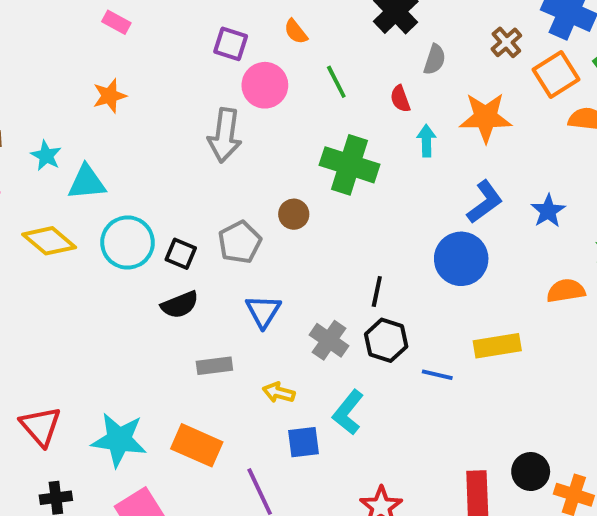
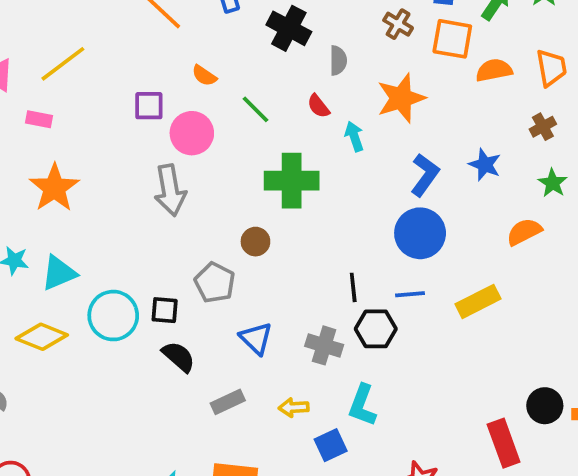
orange square: (556, 75) -> (452, 39), turned -30
orange star: (110, 96) -> (54, 188), size x1.5
black semicircle: (180, 305) -> (179, 357), turned -99
blue line: (437, 375) -> (410, 294), moved

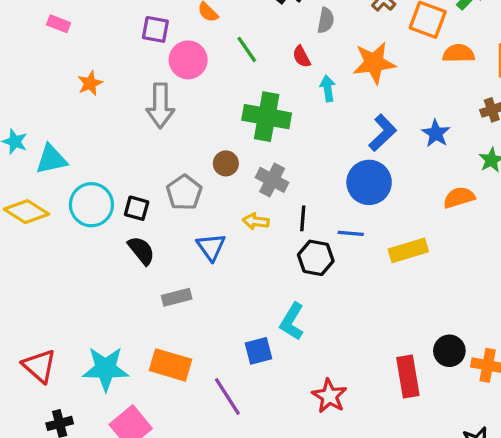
orange star: (54, 188) -> (90, 83), moved, size x0.6
gray cross: (324, 345) -> (272, 180), moved
yellow arrow: (294, 407) -> (256, 221), moved

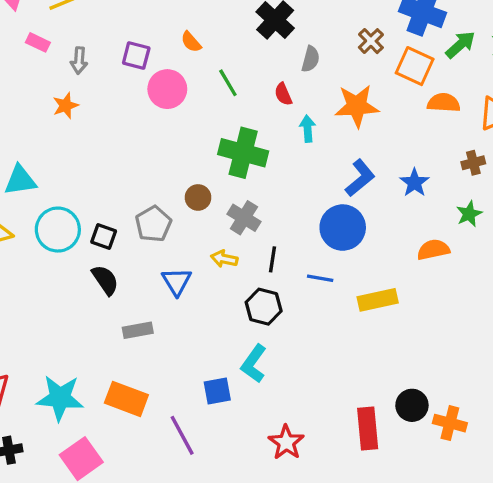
gray arrow: (160, 106) -> (79, 61), moved, size x0.6
black hexagon: (316, 258) -> (264, 307), moved

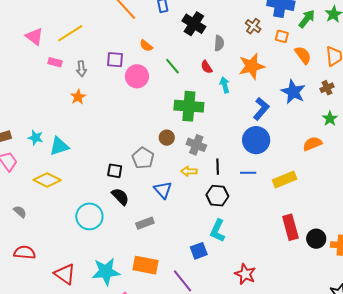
orange square: (415, 66) -> (282, 36), size x0.6
orange semicircle: (444, 103) -> (303, 55), turned 60
blue star: (414, 183) -> (293, 92), moved, size x1.4
cyan circle: (58, 230) -> (89, 216), moved
red rectangle: (368, 428) -> (290, 227), moved

